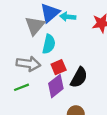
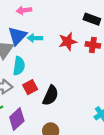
purple diamond: (56, 86) -> (17, 119), moved

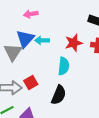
cyan semicircle: (19, 66) -> (64, 66), moved
red square: (30, 87) -> (31, 83), moved

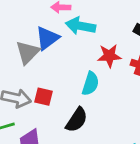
cyan arrow: (42, 40) -> (81, 26), moved, size x1.5
red square: (31, 83) -> (43, 97), turned 32

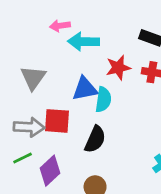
blue triangle: (47, 38) -> (85, 89), moved, turned 35
red square: (43, 97) -> (57, 121), size x1.4

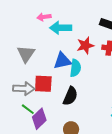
green line: (23, 158) -> (28, 109), moved, turned 64

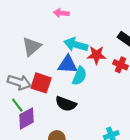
cyan arrow: (61, 28) -> (76, 45), moved
black semicircle: (70, 96) -> (66, 104), turned 72

